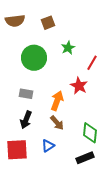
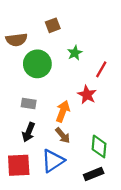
brown semicircle: (15, 21) -> (16, 40), moved
blue triangle: (48, 146) -> (53, 161), size x1.6

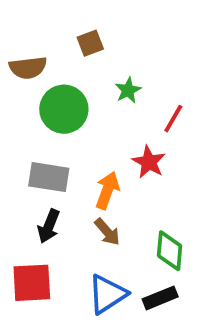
gray rectangle: (29, 104) -> (49, 177), size x1.5
blue triangle: (53, 161) -> (107, 294), moved

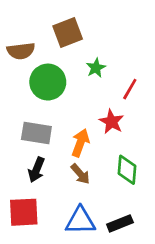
brown square: (90, 43) -> (68, 32), size x1.5
green diamond: (170, 251) -> (127, 170), moved
blue triangle: (107, 294) -> (80, 221), turned 32

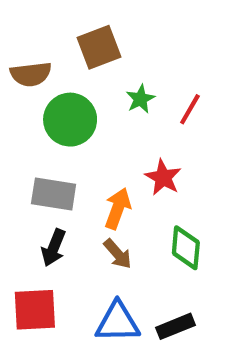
red line: (130, 89) -> (190, 109), moved

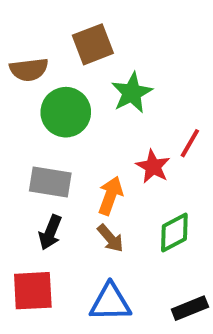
green star: (140, 99) -> (132, 93), size x1.5
red line: (190, 109) -> (190, 143), moved
green diamond: (186, 248) -> (174, 232), turned 57
black rectangle: (176, 326) -> (190, 308), moved

